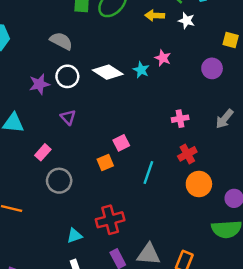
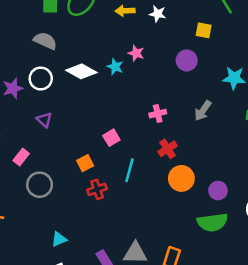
gray semicircle: (61, 41) -> (45, 41), moved
pink square: (121, 143) -> (111, 138), moved
red cross: (110, 220) -> (97, 189), moved, size x0.7

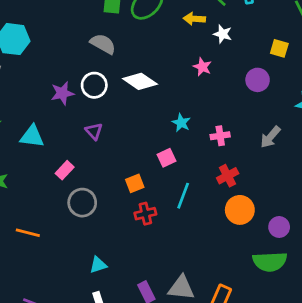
white star: (158, 14) -> (223, 34), moved
cyan star: (115, 67) -> (181, 123), moved

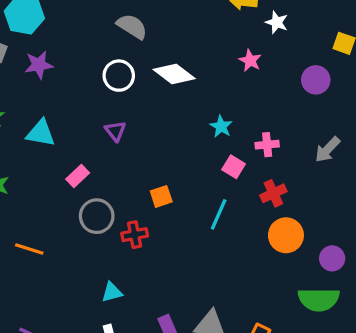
purple star: (62, 93) -> (39, 65), moved
pink square: (166, 158) -> (234, 167), moved, turned -36
red cross: (145, 214) -> (135, 235), moved

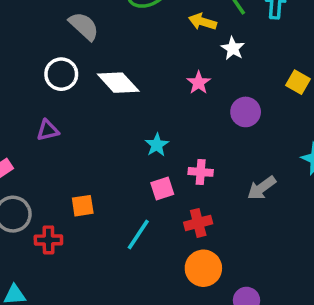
purple circle: (316, 80) -> (246, 112), moved
purple triangle: (115, 131) -> (48, 130), turned 45
pink square: (234, 167) -> (162, 188), turned 30

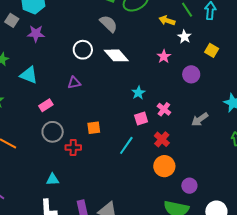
gray semicircle: (84, 26) -> (109, 24), moved
yellow square: (298, 82) -> (212, 50), moved
pink cross: (201, 172) -> (164, 109), turned 32
red cross: (198, 223) -> (162, 139), turned -35

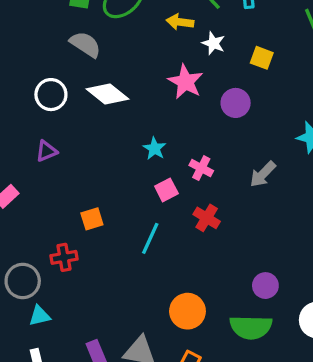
pink star: (164, 56) -> (185, 82), size x1.5
gray circle: (53, 132) -> (23, 281), moved
orange circle: (164, 166) -> (187, 311), moved

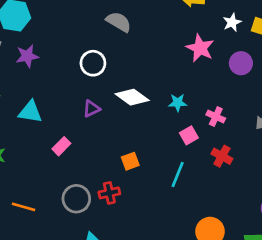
white star: (213, 43) -> (232, 22), moved, turned 30
white diamond: (107, 94) -> (132, 97), moved
cyan star: (154, 149) -> (178, 103), turned -30
gray circle: (23, 281) -> (76, 199), moved

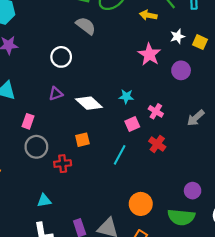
white diamond: (132, 97) -> (89, 103), moved
pink rectangle: (61, 146) -> (28, 121), turned -32
gray circle: (76, 199) -> (36, 147), moved

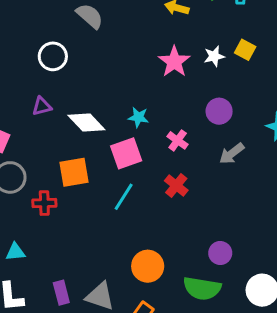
white star: (178, 36) -> (214, 56), moved
purple circle: (181, 70) -> (219, 111), moved
pink square: (132, 124) -> (126, 153), moved, size x1.5
orange square: (82, 140) -> (74, 172), size x1.5

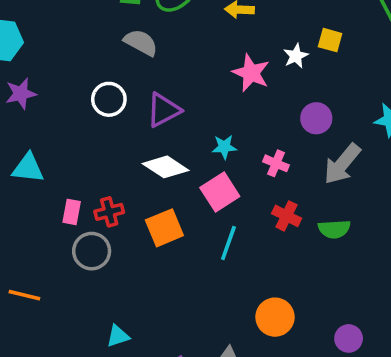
purple triangle: (42, 106) -> (164, 110), moved, size x1.5
gray arrow: (232, 153) -> (342, 164), size x1.4
red cross: (44, 203) -> (109, 212), moved
purple circle: (220, 253) -> (349, 338), moved
green semicircle: (202, 288) -> (334, 229), moved, size x0.7

